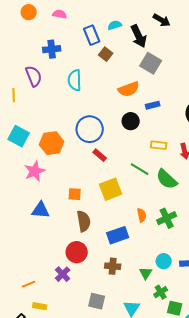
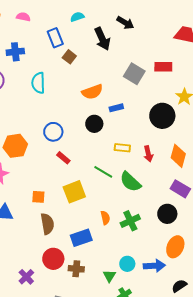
cyan semicircle: (115, 25) -> (77, 17), moved
gray square: (151, 63) -> (134, 74), moved
blue circle: (90, 129) -> (53, 132), size x0.7
red circle: (77, 252) -> (53, 259), moved

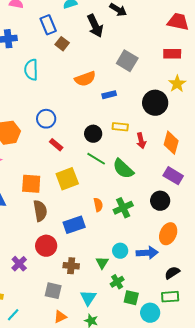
red rectangle: (163, 67) -> (172, 54), moved
black circle: (94, 124) -> (93, 134), moved
yellow rectangle: (122, 148) -> (120, 127), moved
orange square: (38, 197) -> (31, 184), size x1.5
brown cross: (76, 269) -> (71, 266), moved

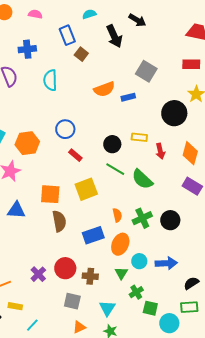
blue rectangle: (109, 95) -> (128, 97), moved
black circle: (160, 201) -> (170, 220), moved
orange ellipse: (168, 234) -> (120, 244), moved
red circle: (46, 246) -> (65, 268), moved

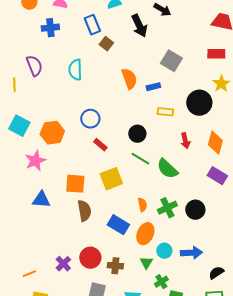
blue cross: (27, 49) -> (50, 28), moved
orange semicircle: (104, 89) -> (129, 79), turned -90
yellow rectangle: (139, 137) -> (165, 112), moved
blue rectangle: (93, 235) -> (118, 225), turned 50

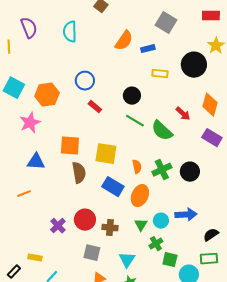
orange semicircle: (129, 79) -> (124, 41), turned 55
red arrow: (185, 141) -> (183, 114), moved, turned -35
yellow square: (111, 179) -> (106, 154), moved, turned 30
cyan circle: (164, 251) -> (161, 221), moved
orange line: (29, 274) -> (24, 194), moved

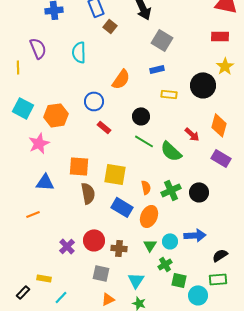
gray square: (166, 23) -> (162, 40), moved
orange semicircle: (124, 41) -> (121, 79), moved

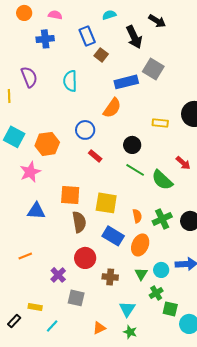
blue rectangle: (157, 69) -> (126, 82), moved, size x1.6
orange line: (33, 214) -> (25, 256), moved
red circle: (94, 240) -> (85, 258), moved
gray square: (101, 273) -> (76, 298), moved

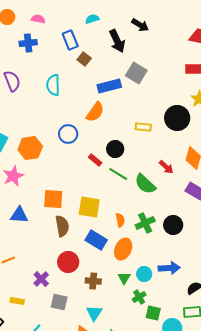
red rectangle: (95, 156) -> (95, 160), moved
yellow rectangle: (35, 307) -> (17, 301), moved
cyan triangle: (127, 309) -> (94, 313), moved

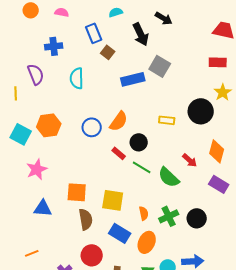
blue cross: (28, 43) -> (54, 46), moved
orange semicircle: (95, 112) -> (119, 121), moved
orange hexagon: (30, 148) -> (49, 125), moved

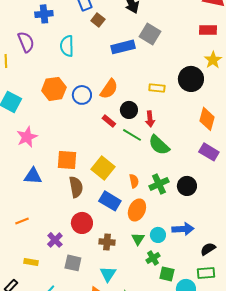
orange hexagon: (49, 125) -> (54, 89), moved
red arrow: (190, 160) -> (150, 119), moved, turned 42
yellow square: (113, 200) -> (103, 168), turned 30

